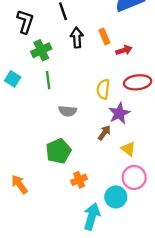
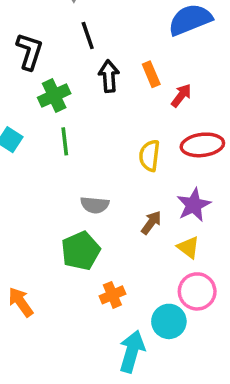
red arrow: (124, 50) -> (181, 96), turned -35
gray semicircle: (68, 111) -> (95, 205), moved
purple star: (119, 113) -> (194, 205), moved

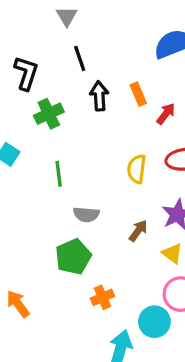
green line: (65, 141) -> (59, 174), moved

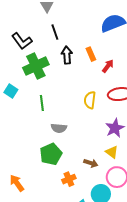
black L-shape: (26, 73) -> (22, 41), turned 125
green cross: (49, 114) -> (36, 66), size x1.4
brown arrow: (138, 231) -> (91, 163), moved, turned 72

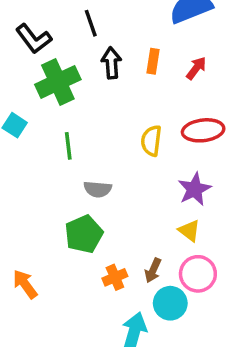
orange rectangle: (91, 54) -> (153, 61), turned 32
red arrow: (108, 66) -> (196, 68), moved
brown arrow: (91, 163) -> (153, 270), moved, turned 96

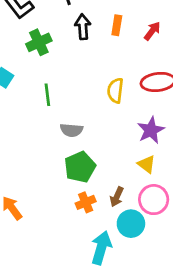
green cross: (58, 82) -> (39, 42), size x0.7
green pentagon: (84, 234) -> (80, 167), moved

